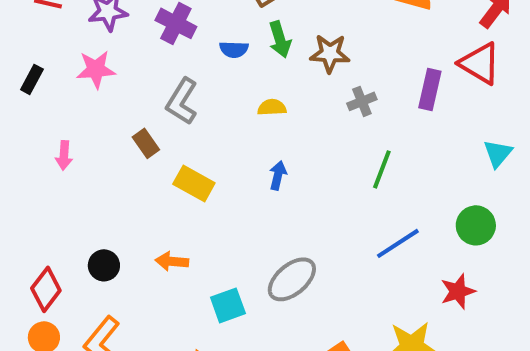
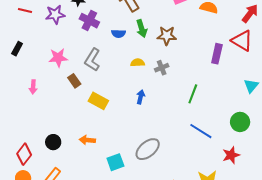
pink star: (96, 69) -> (58, 58), moved
gray cross: (362, 101) -> (162, 68), moved
blue line: (398, 243) -> (201, 131), turned 65

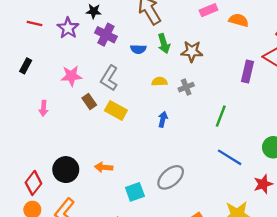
purple star: (55, 14) -> (68, 28), turned -30
yellow rectangle: (98, 101) -> (116, 110), moved
black circle: (53, 142) -> (66, 170), size x1.5

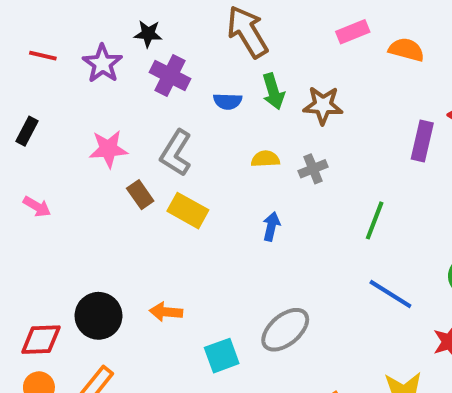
pink arrow: (43, 108) -> (37, 207), moved, turned -64
red diamond: (33, 183) -> (41, 340), turned 50

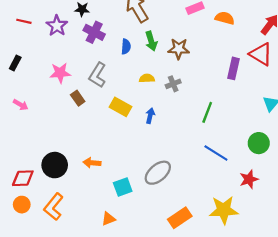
blue semicircle: (228, 101) -> (126, 47), turned -88
yellow rectangle: (188, 211) -> (120, 107), moved

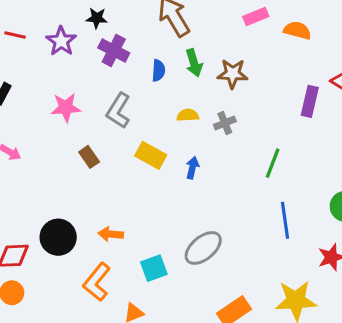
brown rectangle: (78, 98) -> (89, 157), moved
blue line: (216, 153) -> (285, 220), turned 50
orange L-shape: (54, 207) -> (97, 282), moved

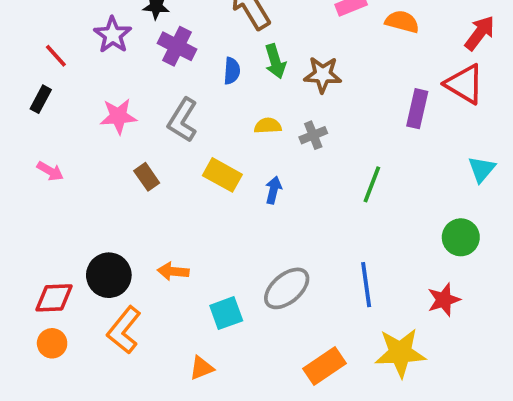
red line: (15, 35) -> (56, 56), moved, turned 35
blue line: (285, 220) -> (366, 285), moved
orange L-shape: (97, 282) -> (124, 330), moved

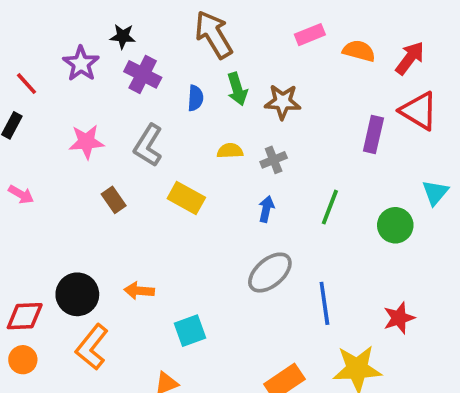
red arrow: (480, 33) -> (410, 58), moved
blue arrow: (273, 190) -> (266, 209), moved
green circle: (461, 237) -> (395, 225), moved
gray ellipse: (287, 288) -> (270, 273), moved

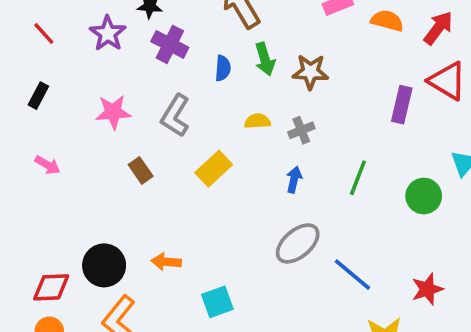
red line: (26, 84) -> (44, 33), moved
yellow rectangle: (186, 198) -> (214, 169), turned -72
blue line: (324, 303) -> (352, 275), turned -42

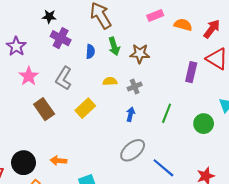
purple star: (108, 33) -> (16, 46), moved
pink star: (113, 112) -> (29, 76), turned -30
brown rectangle: (141, 170) -> (44, 109), size x1.5

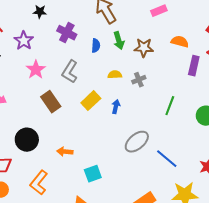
black star: (49, 17) -> (40, 12), moved
orange semicircle: (183, 25) -> (180, 42), moved
blue arrow: (131, 114) -> (116, 107), moved
black circle: (23, 163) -> (27, 140), moved

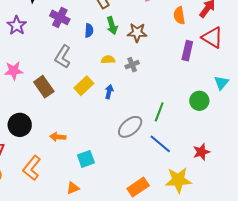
orange semicircle: (180, 42) -> (179, 15), moved, turned -114
pink star: (36, 70) -> (14, 71), moved, turned 30
green line: (170, 106) -> (159, 112), moved

